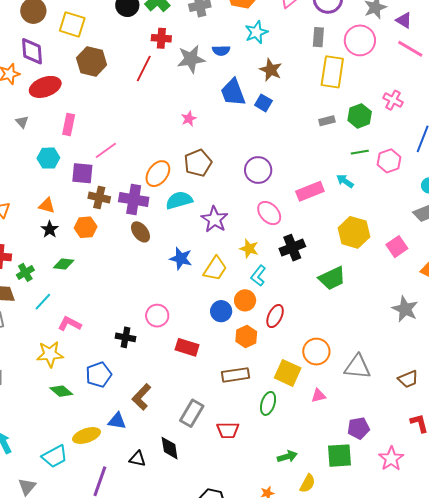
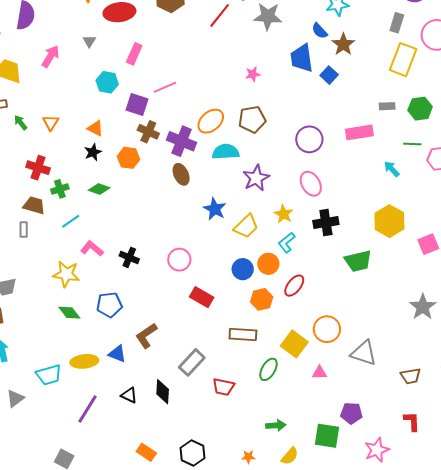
blue semicircle: (221, 50) -> (320, 31), moved, turned 36
pink rectangle: (310, 191) -> (359, 132), moved
black cross: (125, 337) -> (129, 257), moved

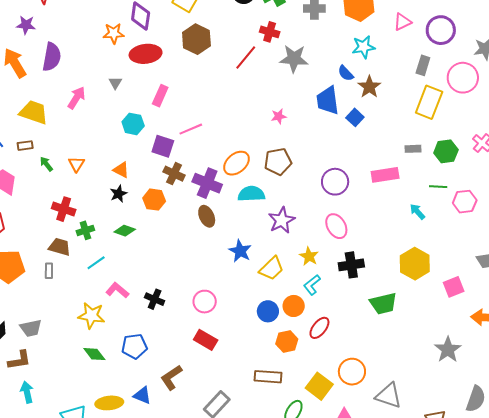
red rectangle: (202, 297) -> (206, 340), moved

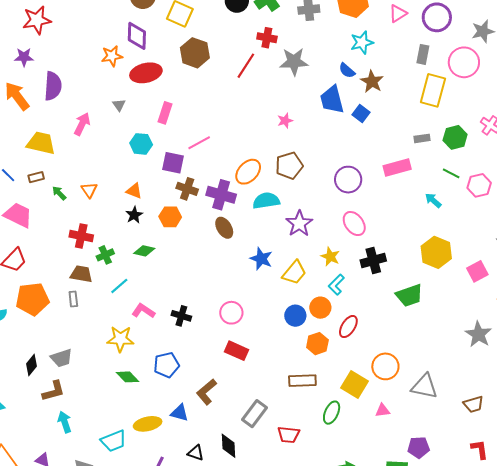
green line: (438, 187) -> (451, 173), turned 30

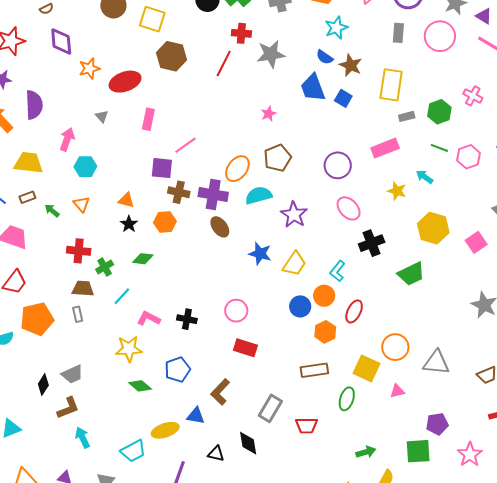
purple diamond: (137, 36) -> (61, 41), moved
yellow rectangle: (433, 90) -> (391, 85), moved
cyan hexagon: (141, 144) -> (85, 167), moved
yellow star: (330, 257) -> (397, 191), moved

